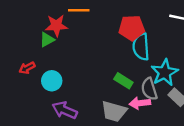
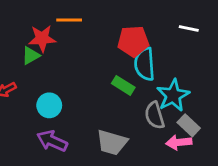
cyan circle: (52, 81) -> (49, 105), moved
green rectangle: (123, 81) -> (123, 85), moved
pink arrow: (140, 103) -> (179, 142), moved

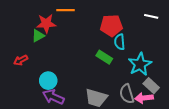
cyan semicircle: (145, 64) -> (120, 42), size x0.7
cyan circle: (49, 105) -> (48, 81), moved
gray semicircle: (155, 115) -> (127, 94), moved

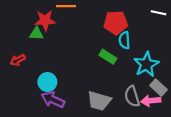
green triangle: (38, 36) -> (36, 34), turned 32

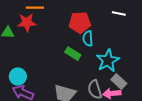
red star: (45, 20) -> (27, 23), moved

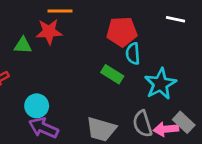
gray rectangle: (119, 82) -> (184, 122), moved

